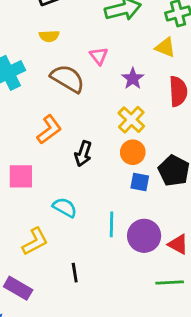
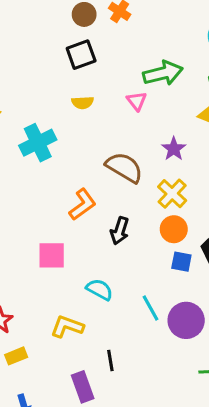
pink triangle: (99, 56) -> (137, 101), moved
brown semicircle: (68, 79) -> (124, 167), moved
cyan line: (112, 224) -> (151, 308), turned -30
yellow L-shape: (35, 241) -> (67, 327), turned -132
purple rectangle: (18, 288) -> (83, 387), moved, turned 40

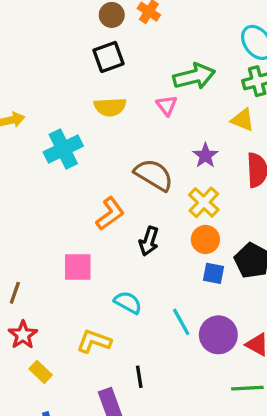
yellow semicircle: (83, 103) -> (110, 107), size x1.4
yellow rectangle: (16, 356) -> (41, 372), turned 65

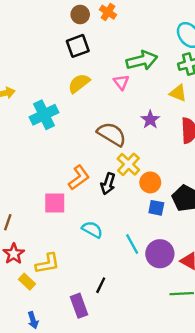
yellow semicircle: (110, 107) -> (79, 83), turned 145
yellow cross: (204, 202) -> (128, 164), moved
orange L-shape: (110, 214) -> (79, 178), moved
yellow L-shape: (94, 341) -> (48, 263), moved, turned 150
black line: (139, 377) -> (101, 285), turned 35

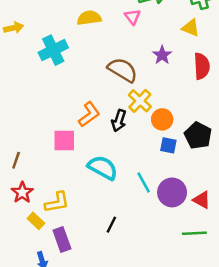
yellow semicircle: (79, 83) -> (89, 18), turned 30
cyan semicircle: (92, 230) -> (103, 168), size x1.4
purple rectangle: (79, 306) -> (62, 239), moved

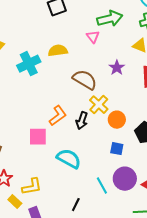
yellow semicircle: (89, 18) -> (58, 51), moved
blue square: (168, 145) -> (117, 149), moved
cyan line: (144, 183) -> (102, 186), moved

